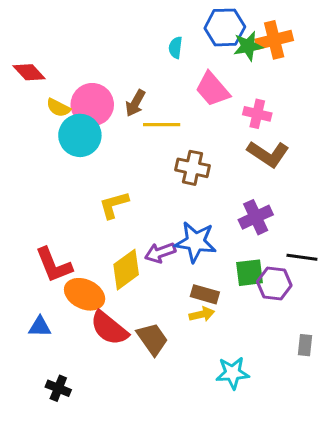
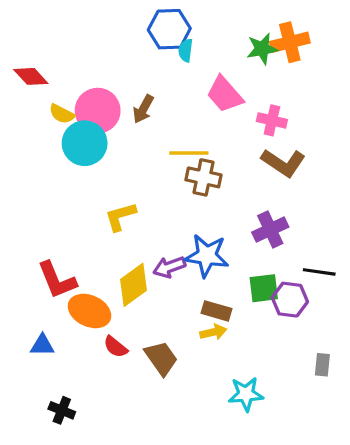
blue hexagon: (225, 27) -> (169, 29), moved
yellow line: (162, 125) -> (189, 153), moved
red semicircle: (109, 328) -> (116, 347), size x0.6

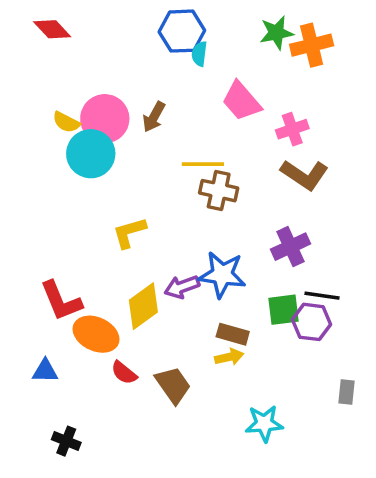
green star: (262, 49) -> (276, 33), moved
red diamond: (31, 76) -> (52, 29), moved
pink cross: (272, 120) -> (292, 129), turned -32
black line: (319, 272) -> (322, 296), moved

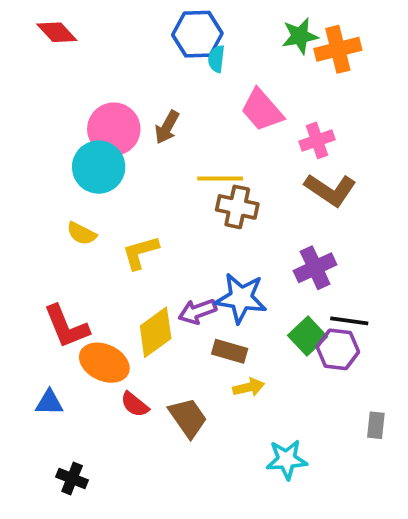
yellow semicircle: (66, 122) -> (82, 234), moved
green square: (283, 310) -> (307, 336), turned -36
brown rectangle: (233, 334) -> (230, 351), moved

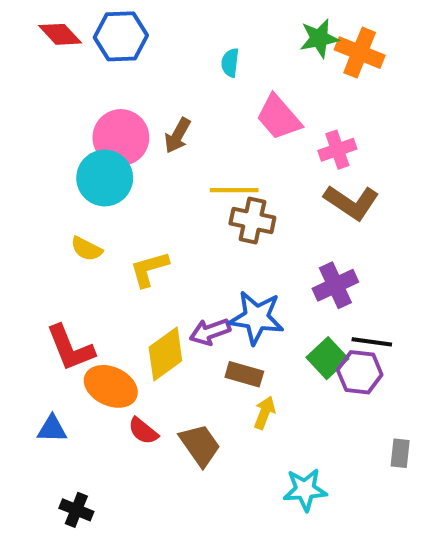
blue hexagon: (197, 34) -> (121, 36), moved
orange cross: (338, 49) -> (360, 53), turned 36
yellow arrow: (249, 387) -> (265, 413), turned -56

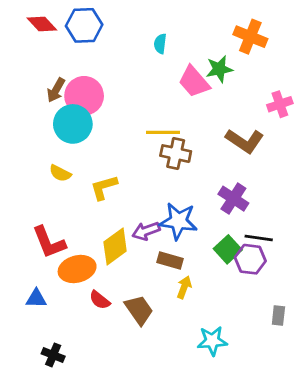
green star: (319, 38) -> (219, 69), moved
brown arrow: (178, 136) -> (56, 90), moved
pink cross: (337, 150) -> (280, 104), moved
purple cross: (335, 285) -> (233, 199), turned -32
orange ellipse: (111, 386) -> (77, 269), turned -40

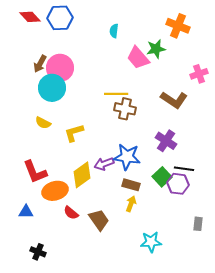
brown rectangle: (170, 261) -> (131, 185), moved

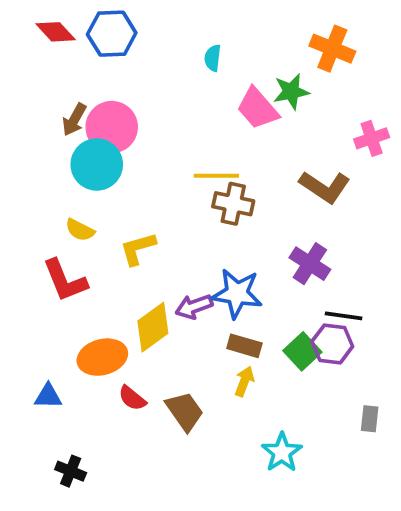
red L-shape: (35, 172) -> (65, 280), moved
green square: (162, 177) -> (302, 351), moved
cyan star: (151, 242) -> (282, 452), turned -30

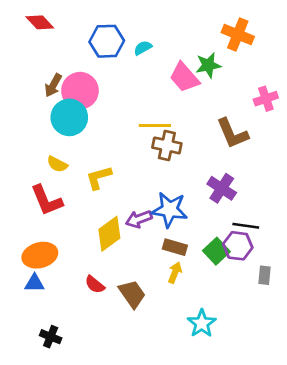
blue hexagon: (112, 34) -> (107, 41), moved
cyan semicircle: (213, 58) -> (143, 48), moved, turned 54
brown L-shape: (325, 187) -> (232, 133), turned 33
orange ellipse: (102, 357) -> (40, 255), moved
gray rectangle: (370, 419) -> (265, 275), moved

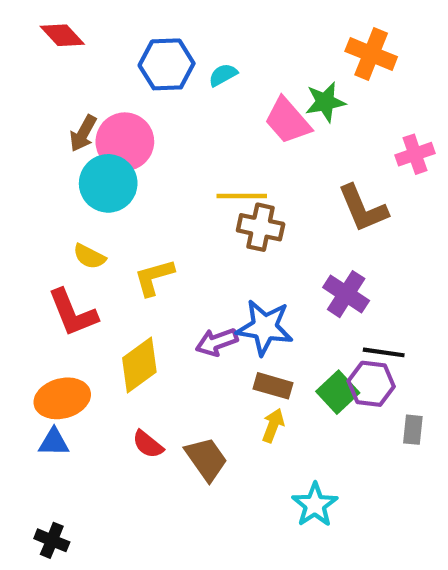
yellow diamond: (109, 234) -> (139, 365), moved
black cross: (51, 337) -> (52, 540), moved

